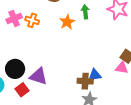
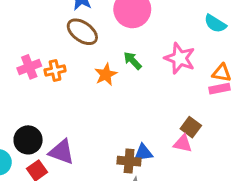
green arrow: (85, 12) -> (133, 61), turned -40
orange cross: (32, 20) -> (55, 70), turned -32

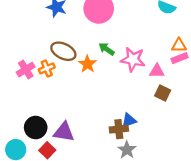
brown ellipse: (82, 32) -> (63, 51), moved
pink star: (180, 58) -> (133, 59), moved
pink triangle: (183, 144) -> (157, 71), moved

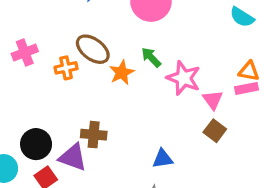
pink cross: (26, 70) -> (25, 52), moved
pink triangle: (157, 71) -> (213, 100), turned 42
brown cross: (119, 129) -> (94, 135), moved

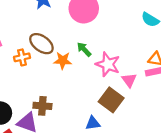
orange star: (122, 73) -> (63, 61), turned 30
brown square: (215, 131) -> (111, 100), moved, size x1.5

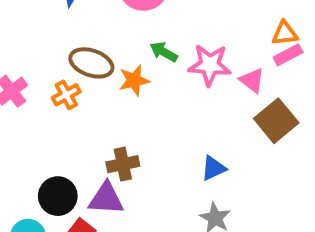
brown square: (111, 100) -> (276, 121), moved, turned 30

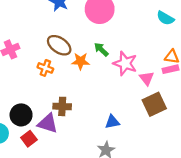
orange cross: (66, 95) -> (45, 68), moved, turned 35

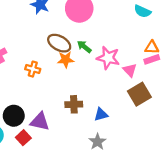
brown ellipse: (59, 45) -> (59, 43), moved
brown cross: (62, 106) -> (74, 104), moved

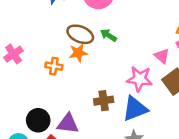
pink star: (108, 58) -> (140, 79), moved
orange star: (66, 60) -> (78, 53), moved
blue triangle: (101, 114) -> (135, 109), size x1.6

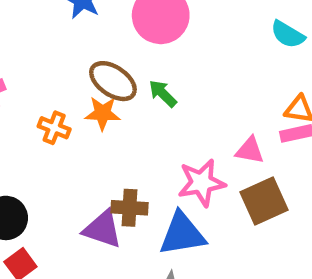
pink triangle: (162, 56) -> (250, 150), turned -42
pink star: (140, 79) -> (201, 183), turned -30
purple triangle: (68, 124) -> (103, 229), moved

